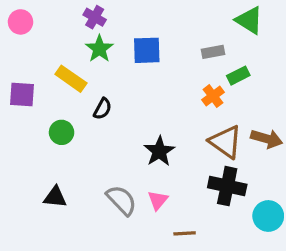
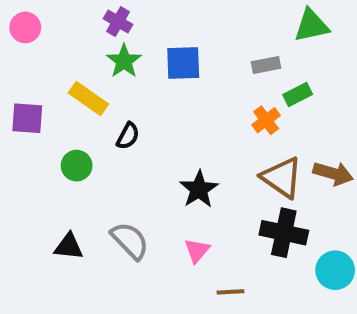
green triangle: (249, 20) -> (311, 25), turned -44
gray semicircle: (121, 200) -> (130, 241), moved

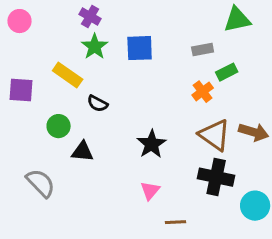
black semicircle: (128, 136) -> (98, 104), turned 90
gray semicircle: (130, 241) -> (41, 183), moved
black triangle: (69, 247) -> (83, 152), moved

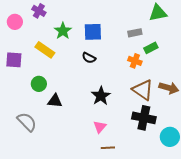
purple cross: (90, 17) -> (39, 11), moved
pink circle: (20, 21) -> (15, 22), moved
orange cross: (203, 92) -> (135, 61), turned -32
black semicircle: (98, 104) -> (89, 58), moved
brown line: (176, 222) -> (108, 148), moved

